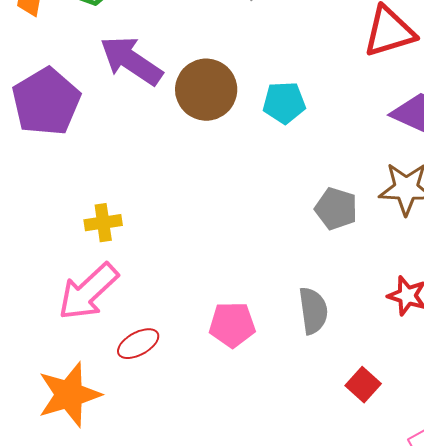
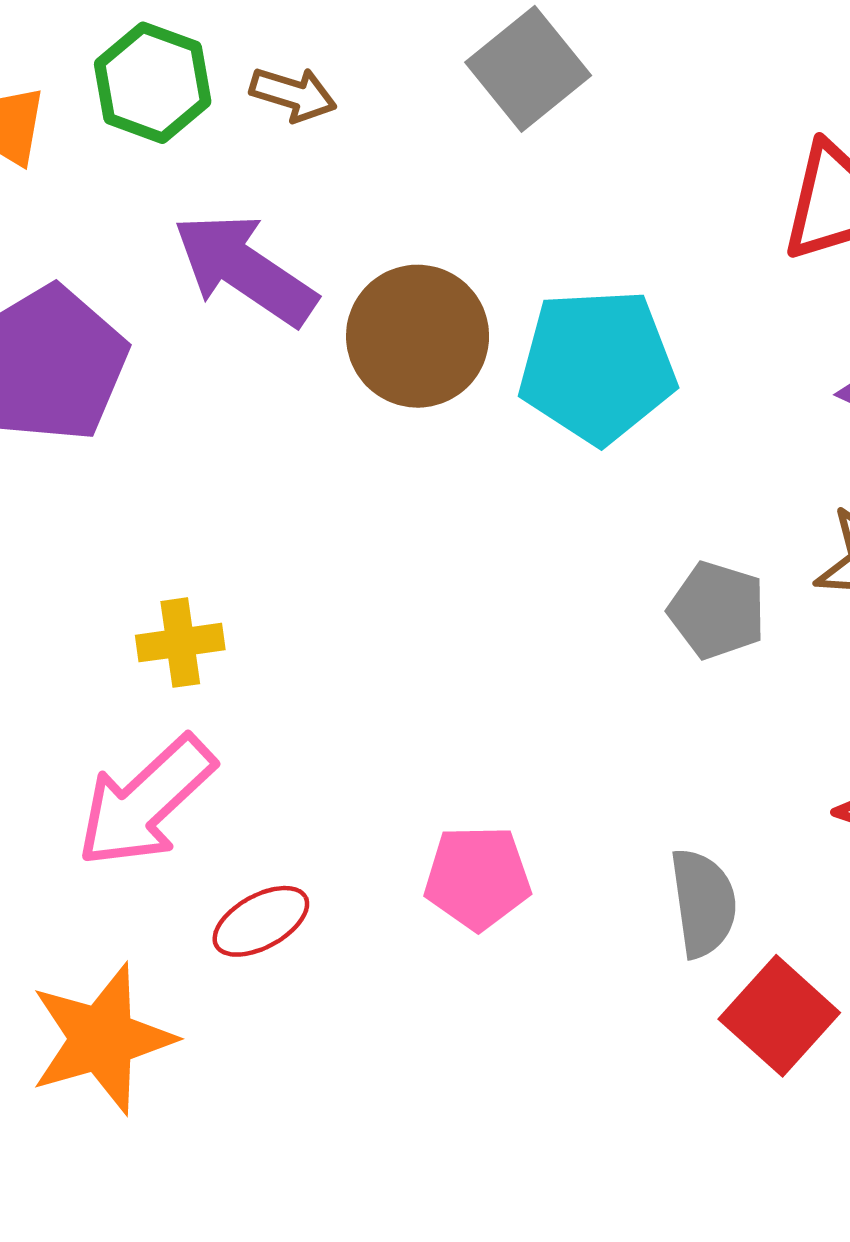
cyan pentagon: (284, 103) -> (597, 366), size x1.6
gray semicircle: (313, 311) -> (703, 903), moved
red square: (363, 385) -> (779, 1016), size x1.4

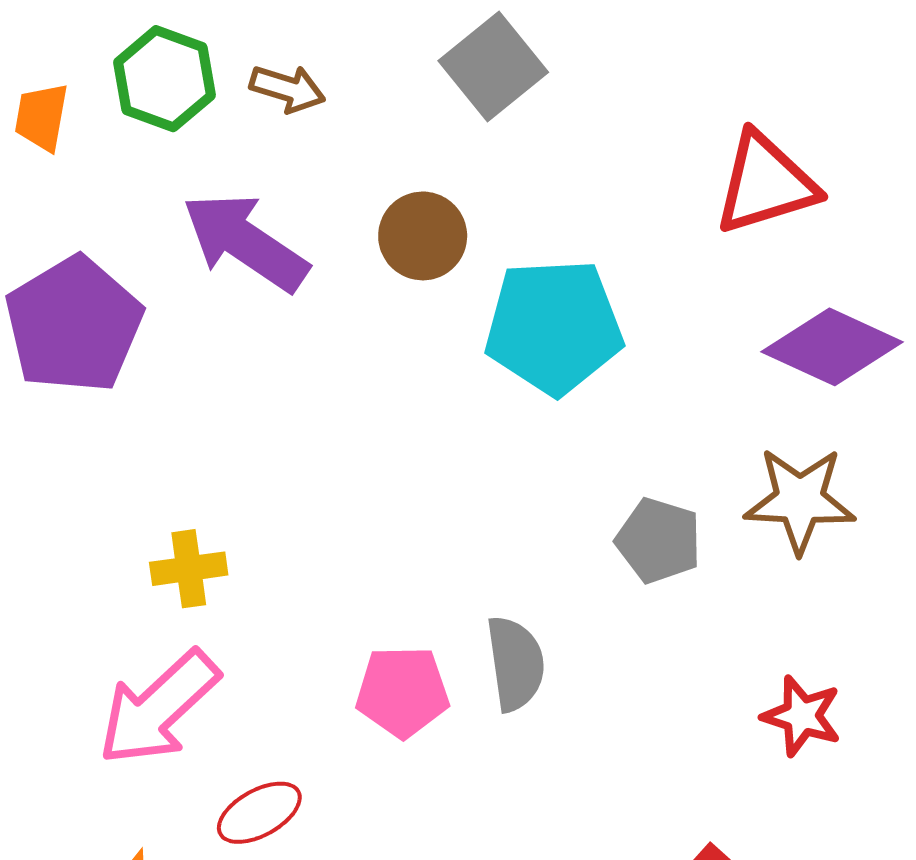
brown circle: (418, 336) -> (423, 236), moved, size x0.7
pink pentagon: (477, 878) -> (403, 692), moved
gray semicircle: (703, 903) -> (515, 663), moved

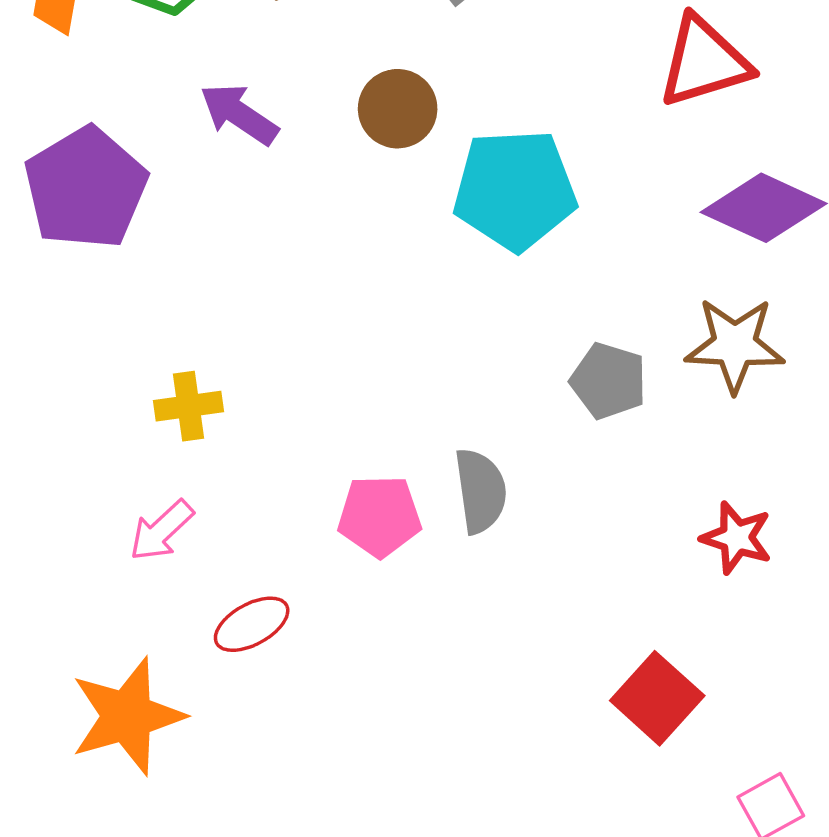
purple arrow: (245, 242) -> (239, 114), size x0.7
pink arrow: (158, 708) -> (161, 531), size x0.6

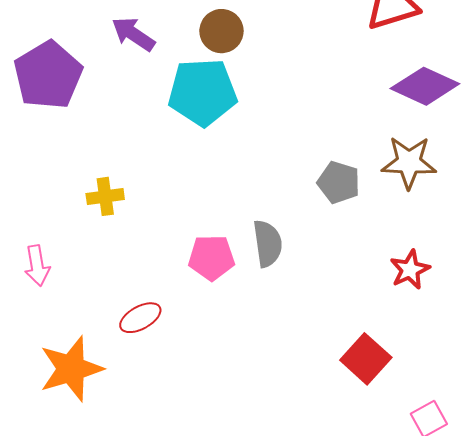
cyan pentagon: (515, 190) -> (202, 92), moved
pink arrow: (161, 531) -> (37, 266), moved, turned -57
red star: (736, 538) -> (410, 270), turned 30

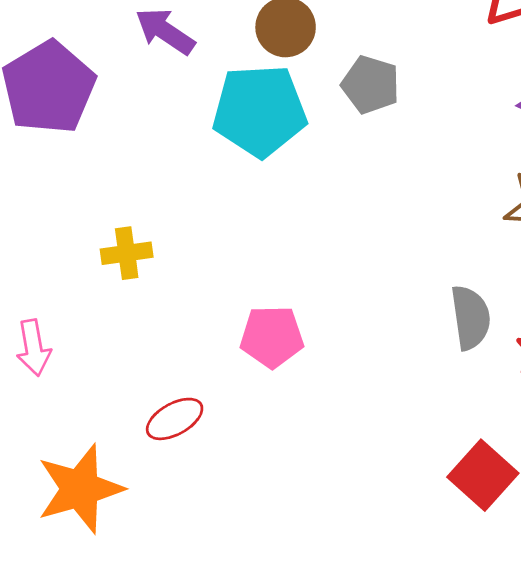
gray pentagon: (339, 182) -> (371, 85), moved
gray semicircle: (268, 244) -> (471, 318), moved

